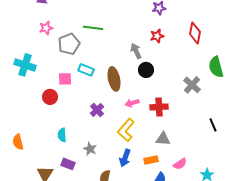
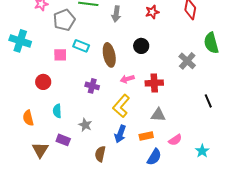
gray arrow: (136, 51) -> (116, 14), moved, turned -147
red circle: (50, 97) -> (43, 82), moved
purple cross: (97, 110) -> (92, 86), turned -32
orange semicircle: (18, 142) -> (28, 118), moved

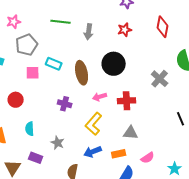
gray pentagon: (64, 20) -> (27, 45), moved
black circle: (141, 46) -> (114, 64), size x1.5
blue arrow: (120, 134) -> (93, 152), turned 48

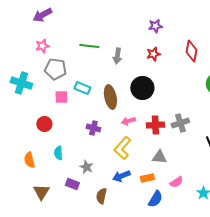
gray pentagon: (27, 45) -> (55, 69), turned 30
gray cross: (160, 79) -> (180, 123), moved, turned 30
purple rectangle: (36, 158) -> (72, 184), moved

